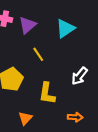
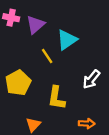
cyan triangle: (65, 28) -> (67, 40), moved

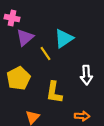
purple triangle: (35, 25) -> (25, 37), moved
white arrow: (91, 79) -> (86, 75), turned -42

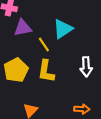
purple triangle: (25, 37) -> (23, 28), turned 30
yellow L-shape: (54, 92) -> (46, 71), moved

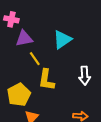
yellow line: (44, 44) -> (35, 59), moved
yellow pentagon: (16, 70) -> (19, 95), moved

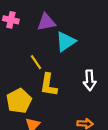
purple triangle: (24, 38) -> (46, 22), moved

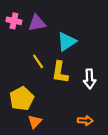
purple triangle: (46, 22) -> (37, 23), moved
yellow L-shape: (49, 85) -> (60, 72), moved

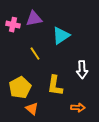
pink cross: (14, 21) -> (13, 25), moved
yellow L-shape: (60, 72) -> (55, 86), moved
orange triangle: (35, 122) -> (32, 109), turned -32

